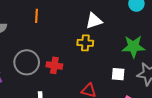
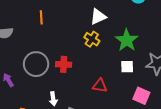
yellow cross: (85, 43) -> (92, 39), turned 35
green star: (133, 47) -> (127, 40), moved, turned -30

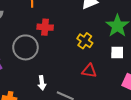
yellow cross: (92, 39) -> (85, 41), moved
red cross: (64, 64) -> (45, 27), moved

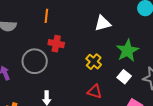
white square: (117, 52) -> (124, 77), turned 32

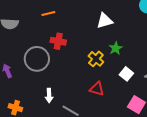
orange line: (46, 16) -> (48, 13), turned 72
green star: (127, 51) -> (116, 48), moved, size x0.6

